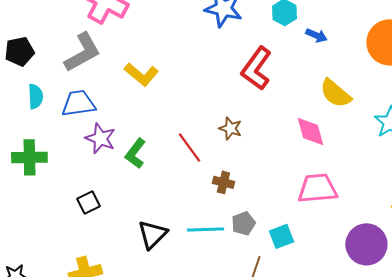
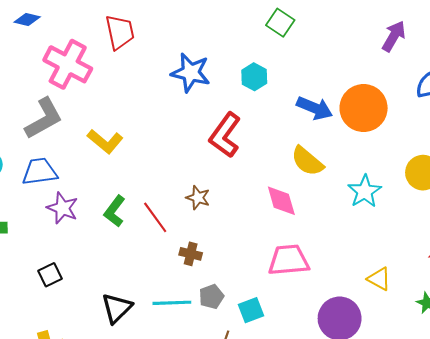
blue arrow: (316, 35) -> (315, 108), moved, size x1.6
green L-shape: (135, 153) -> (115, 211), moved

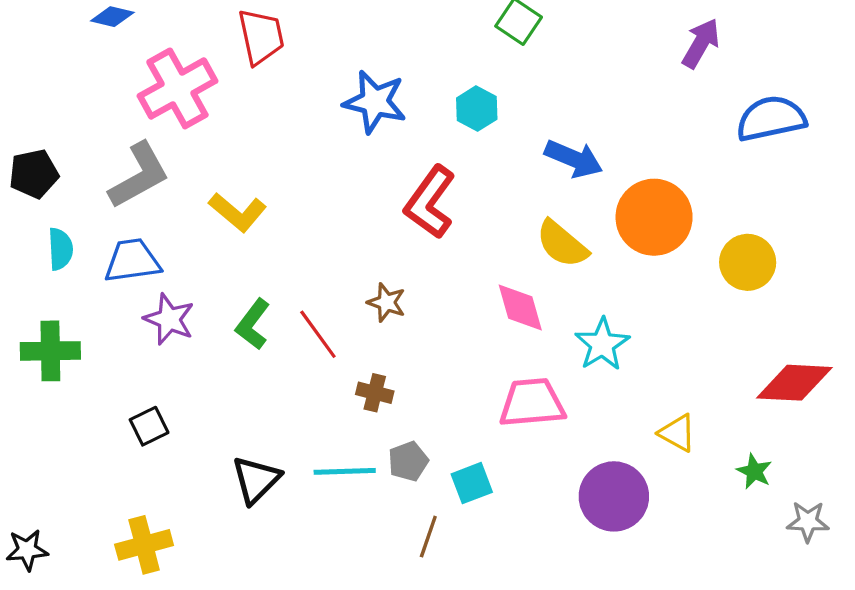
pink cross: (68, 64) -> (177, 88), turned 33
orange circle: (364, 108) -> (654, 217), moved
cyan star: (365, 191) -> (602, 344), moved

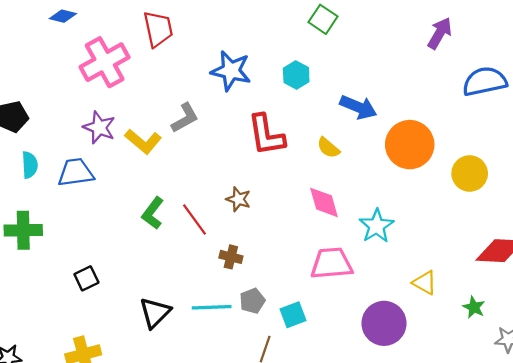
gray L-shape: (139, 175) -> (185, 118), moved, size x0.7
red L-shape: (430, 202) -> (266, 135), turned -45
yellow semicircle: (562, 244) -> (328, 148), moved, size x0.7
purple star: (169, 319) -> (99, 127), moved

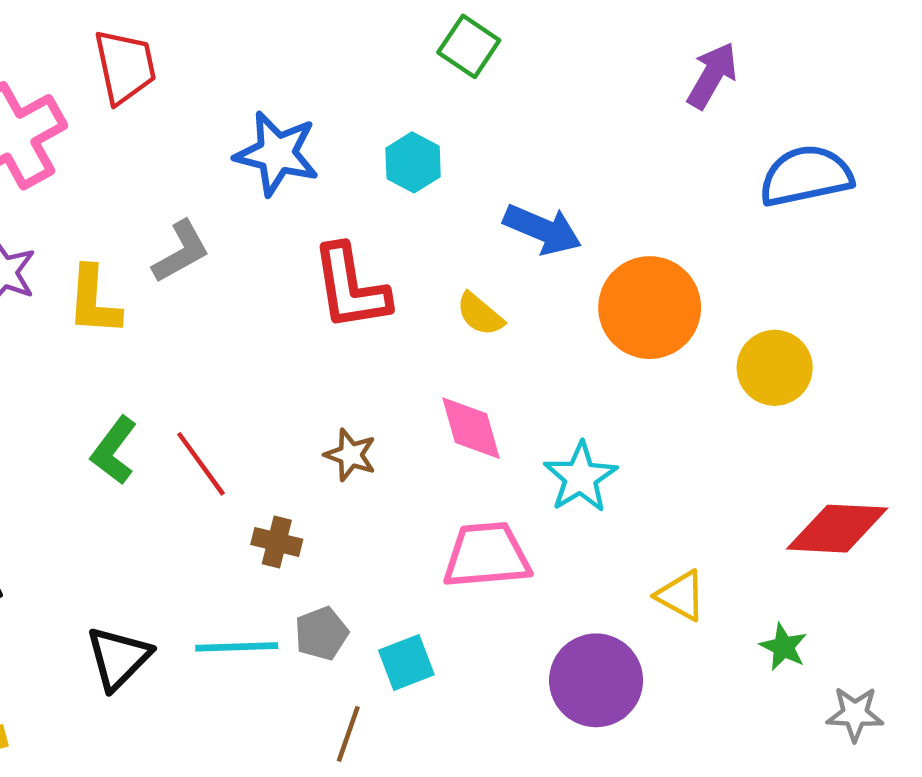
yellow L-shape: (143, 141) -> (94, 301), turned 54
brown star: (238, 199) -> (351, 455), moved

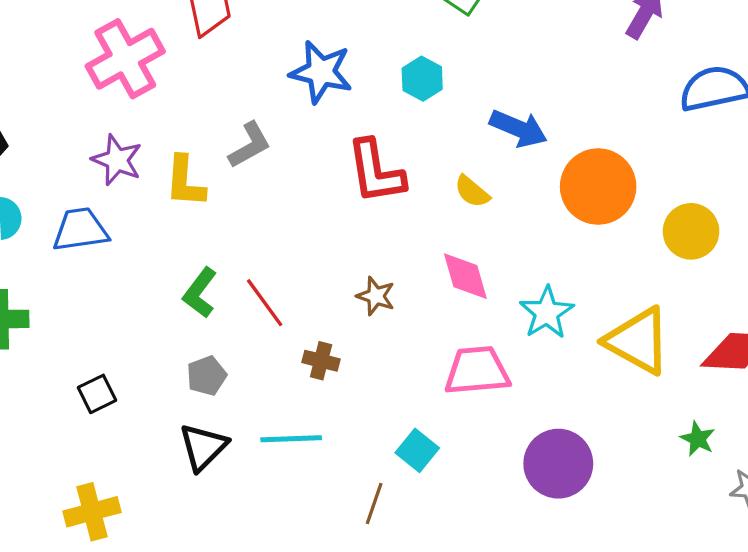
yellow triangle: (681, 596) -> (638, 341), moved, size x1.8
gray pentagon: (321, 633) -> (207, 376), moved
cyan square: (406, 662) -> (417, 450), turned -30

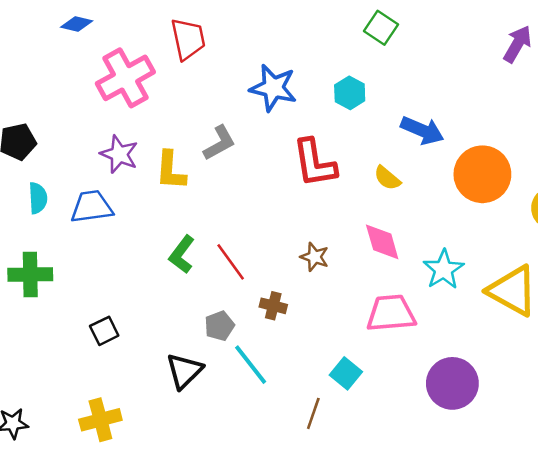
gray pentagon: (207, 376) -> (219, 326), moved
cyan line: (291, 439) -> (251, 365), turned 54

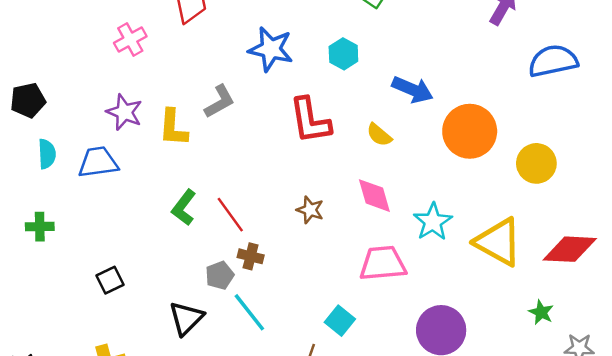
pink cross: (125, 78) -> (130, 40), size x0.6
green cross: (30, 274) -> (40, 227), size x0.7
brown cross: (273, 306) -> (251, 256), moved

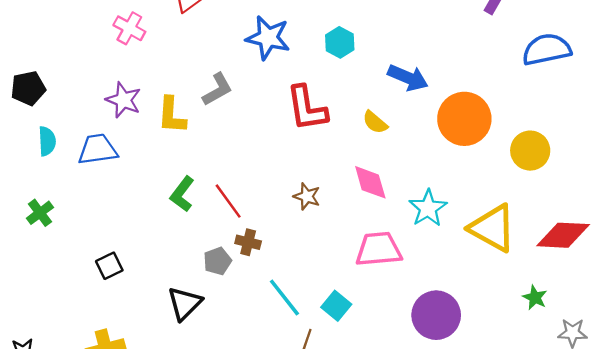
pink cross: (130, 40) -> (129, 28), turned -32
green cross: (40, 227) -> (40, 213), turned -36
cyan line: (249, 312) -> (284, 298), moved

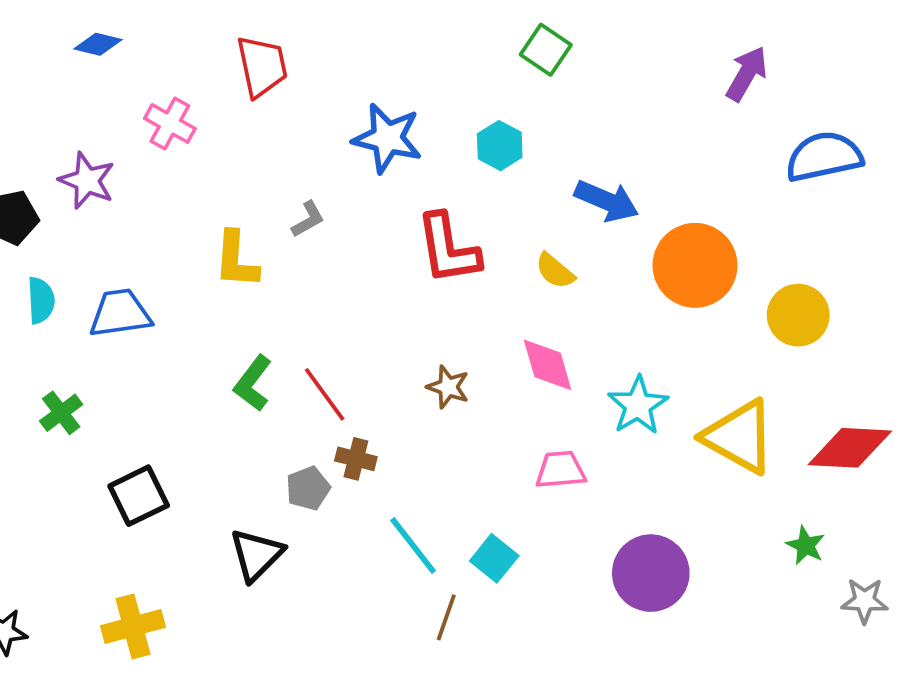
gray L-shape: (217, 89) -> (308, 219), size x0.7
purple star: (123, 100) -> (87, 181), moved
green cross: (40, 213) -> (61, 413), moved
pink trapezoid: (379, 249) -> (560, 470), size x0.7
black square: (109, 266) -> (139, 496), size x1.4

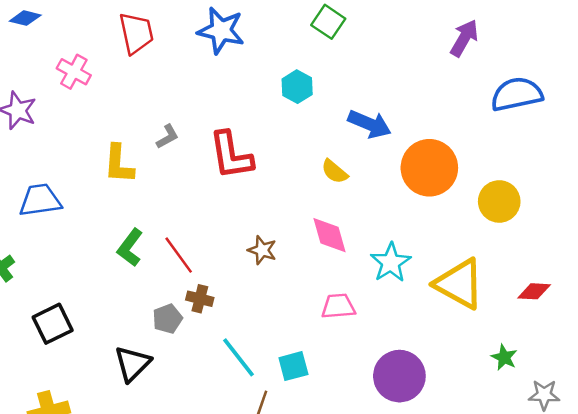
blue star: (387, 138) -> (221, 31), moved
red L-shape: (448, 249) -> (231, 155), moved
red diamond: (850, 448) -> (534, 291), size x0.6
cyan square: (494, 558) -> (293, 366), turned 36

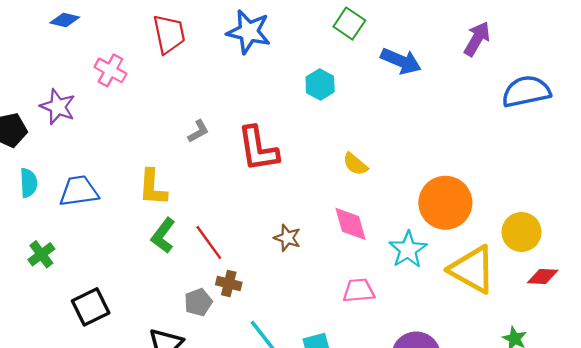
blue arrow: (369, 124) -> (401, 61), moved
yellow L-shape: (119, 164) -> (153, 188), moved
orange circle: (429, 168) -> (445, 203), moved
yellow circle: (499, 201) -> (522, 232), moved

